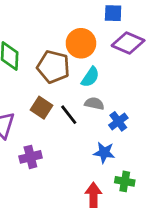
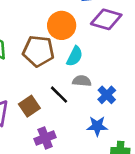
brown square: (41, 108) -> (29, 106), moved, turned 30
purple cross: (30, 157) -> (45, 138), moved

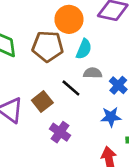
purple cross: (45, 138) -> (60, 132), turned -30

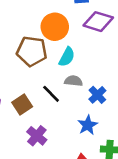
blue star: (111, 117) -> (88, 125), turned -30

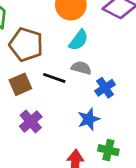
brown pentagon: (32, 51) -> (26, 45), moved
black line: (51, 94) -> (54, 78), turned -36

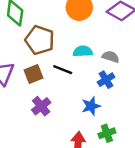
cyan semicircle: (79, 40) -> (83, 51), moved, turned -132
gray semicircle: (81, 68) -> (111, 57), moved
green cross: (108, 150) -> (107, 133), turned -35

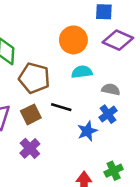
cyan semicircle: (83, 51) -> (82, 72), moved
purple cross: (41, 106) -> (30, 148), moved
blue star: (91, 106) -> (87, 131), moved

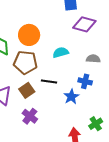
orange circle: (73, 40) -> (29, 35), moved
gray semicircle: (111, 89) -> (93, 59), moved
blue cross: (108, 114) -> (85, 81), turned -32

